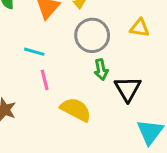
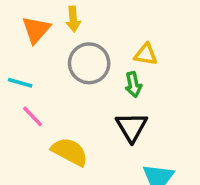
green arrow: (101, 70) -> (133, 85), moved
pink line: (45, 80) -> (33, 116), turned -30

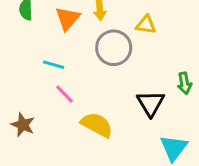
yellow triangle: (146, 54) -> (146, 25), moved
green arrow: (133, 85) -> (185, 83), moved

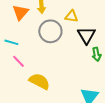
black triangle: (151, 103) -> (86, 35), moved

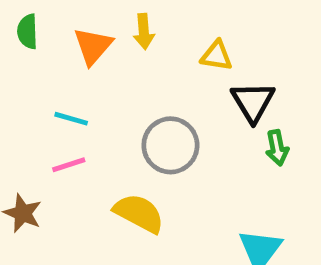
gray circle: (50, 31) -> (170, 145), moved
pink line: (18, 61) -> (69, 165), moved, turned -64

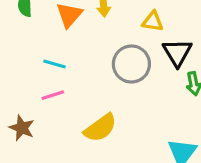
gray circle: (170, 145) -> (131, 64), moved
yellow semicircle: (139, 213) -> (100, 128), turned 116

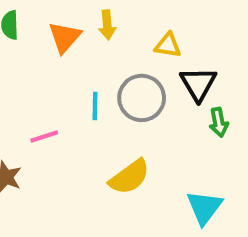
cyan line: (54, 64) -> (95, 106), moved, turned 75
yellow semicircle: (100, 128) -> (129, 177), moved

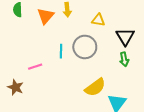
black triangle: (198, 84) -> (125, 37), moved
yellow semicircle: (129, 177) -> (95, 87), moved

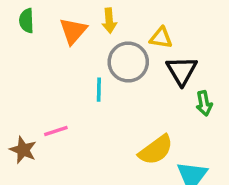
black triangle: (125, 37) -> (182, 71), moved
gray circle: (85, 47) -> (128, 62), moved
pink line: (35, 67) -> (56, 131), moved

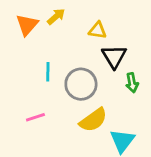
yellow arrow: (109, 21) -> (56, 17), turned -126
gray circle: (128, 62) -> (81, 84), moved
pink line: (56, 131) -> (35, 117), moved

